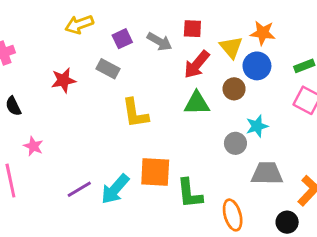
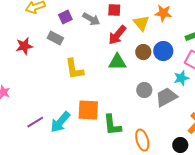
blue circle: (257, 66) -> (163, 51), moved
cyan star: (257, 126) -> (181, 78), moved
gray trapezoid: (267, 173) -> (166, 97), moved, turned -30

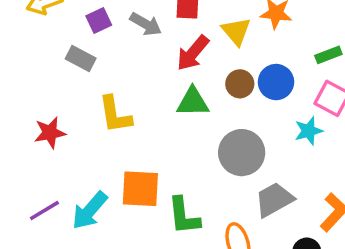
red star: (24, 46) -> (50, 133), moved
gray circle: (144, 90) -> (242, 153), size x1.6
gray trapezoid: (166, 97) -> (274, 200), moved

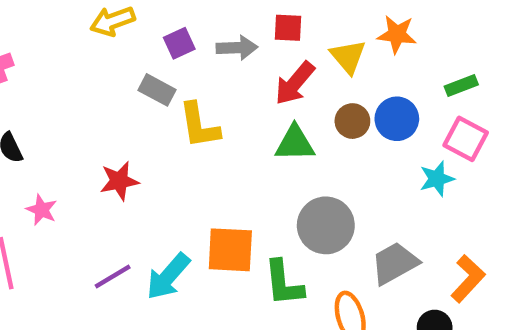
gray arrow: (146, 24) -> (237, 48), turned -32
yellow L-shape: (115, 115) -> (199, 125), moved
gray circle: (242, 153) -> (326, 225), moved

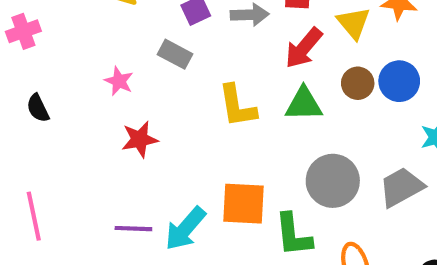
yellow L-shape: (199, 125) -> (237, 106), moved
pink star: (42, 210) -> (119, 81), moved
gray trapezoid: (395, 263) -> (401, 187), moved
purple line: (113, 276) -> (133, 229), turned 33

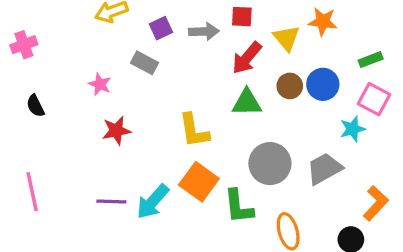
yellow L-shape: (237, 106) -> (194, 131), moved
orange square: (243, 204) -> (199, 182), turned 33

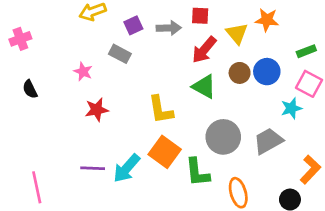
green triangle: (247, 102) -> (204, 87), turned 30
pink line: (32, 192) -> (37, 187), moved

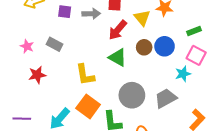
purple square: (133, 25) -> (65, 12), turned 32
gray rectangle: (120, 54) -> (54, 44), moved
purple line: (93, 168) -> (22, 119), moved

